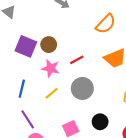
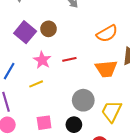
brown circle: (49, 45) -> (49, 29), moved
gray circle: (82, 88) -> (83, 100), moved

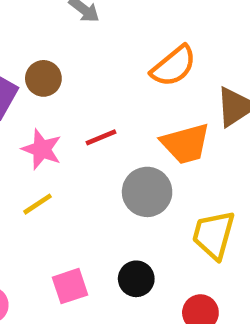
gray circle: (83, 100) -> (147, 192), moved

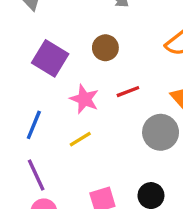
brown circle: (43, 78) -> (105, 48), moved

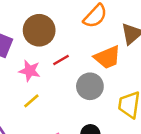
brown circle: (105, 48) -> (39, 30), size x1.6

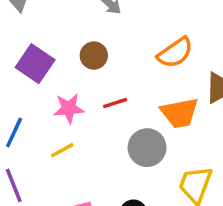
brown circle: (39, 30) -> (94, 56), size x0.6
pink star: (30, 71) -> (69, 108), turned -30

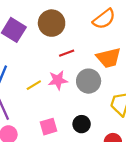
brown circle: (94, 56) -> (52, 23), size x1.5
pink star: (69, 108) -> (58, 80), moved

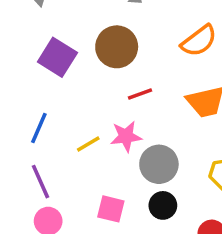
gray circle: (89, 81) -> (159, 164), moved
pink square: (49, 127) -> (111, 209), turned 30

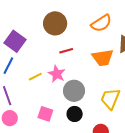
purple square: (57, 57) -> (15, 41), moved
pink star: (126, 136) -> (57, 74), turned 30

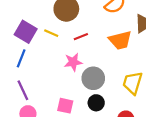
pink star: (57, 74) -> (73, 62), turned -30
yellow line: (35, 77) -> (51, 33), moved, turned 56

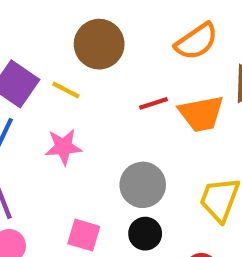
red line: (81, 37) -> (153, 103), moved
pink star: (73, 62) -> (63, 147), moved

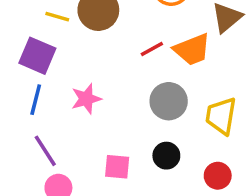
yellow line: (66, 90) -> (57, 17), moved
gray circle: (143, 185) -> (169, 101), moved

